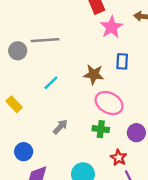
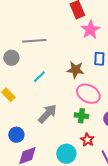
gray circle: (18, 51) -> (11, 58), moved
gray arrow: (60, 127) -> (47, 114), size x1.5
red star: (119, 158) -> (87, 140), moved

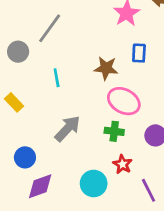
gray line: (34, 41) -> (50, 28), turned -50
cyan line: (39, 77) -> (57, 78), turned -56

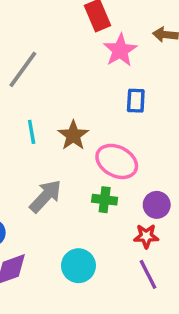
brown star: (106, 68) -> (73, 135), moved, turned 30
red star: (122, 164) -> (146, 236), moved, turned -30

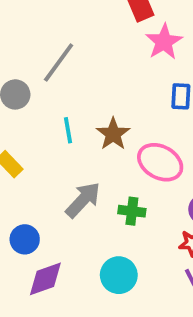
green cross: (105, 200) -> (132, 211), moved

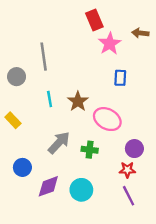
gray line: (59, 62) -> (44, 57), turned -44
purple diamond: (45, 279) -> (48, 186), moved

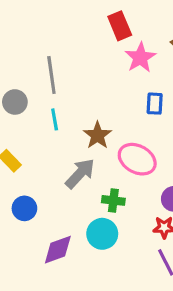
cyan line: (50, 99) -> (55, 119), moved
gray arrow: (59, 143) -> (80, 173), moved
blue circle: (22, 167) -> (24, 208), moved
cyan circle: (81, 190) -> (102, 234), moved

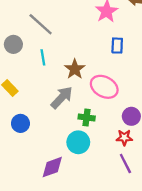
gray line: (51, 75) -> (41, 24), turned -40
purple diamond: (58, 250) -> (52, 167), moved

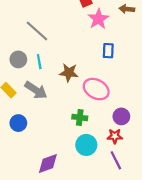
gray circle: (13, 44) -> (18, 59), moved
brown star: (75, 69) -> (69, 73), turned -30
gray arrow: (62, 97) -> (36, 90), moved, turned 80
cyan circle: (78, 142) -> (86, 145), moved

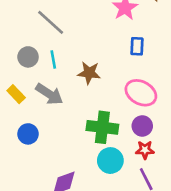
pink ellipse: (96, 89) -> (141, 93), moved
purple circle: (121, 116) -> (142, 126), moved
green cross: (80, 118) -> (102, 127), size x1.6

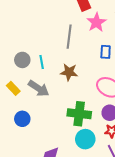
gray line: (51, 22) -> (69, 37), moved, turned 55

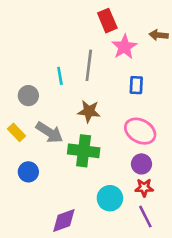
cyan line: (42, 62) -> (60, 76), moved
green cross: (79, 114) -> (84, 151), moved

